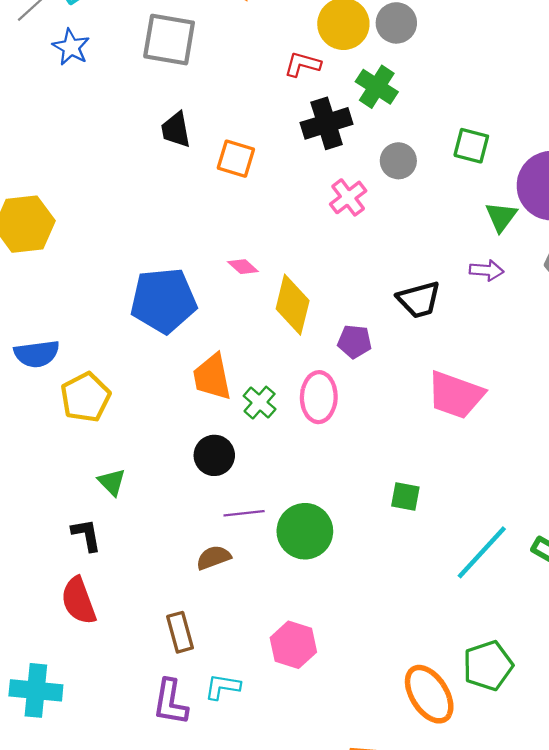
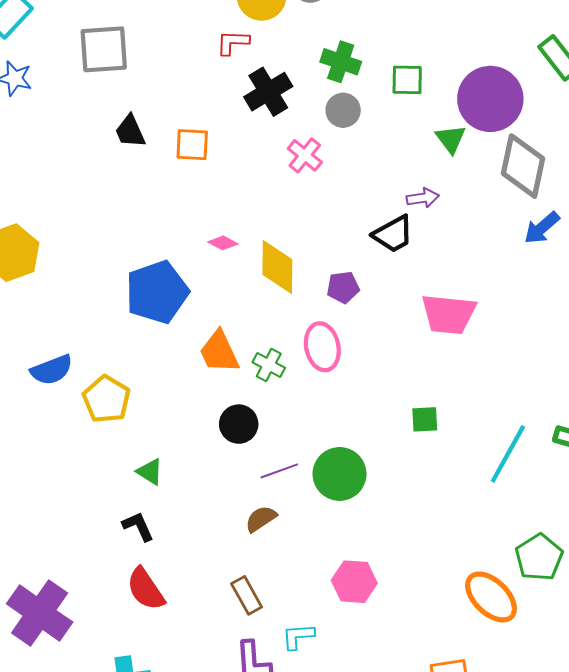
green cross: (377, 87) -> (341, 62), moved
purple arrow: (487, 270) -> (423, 198), moved

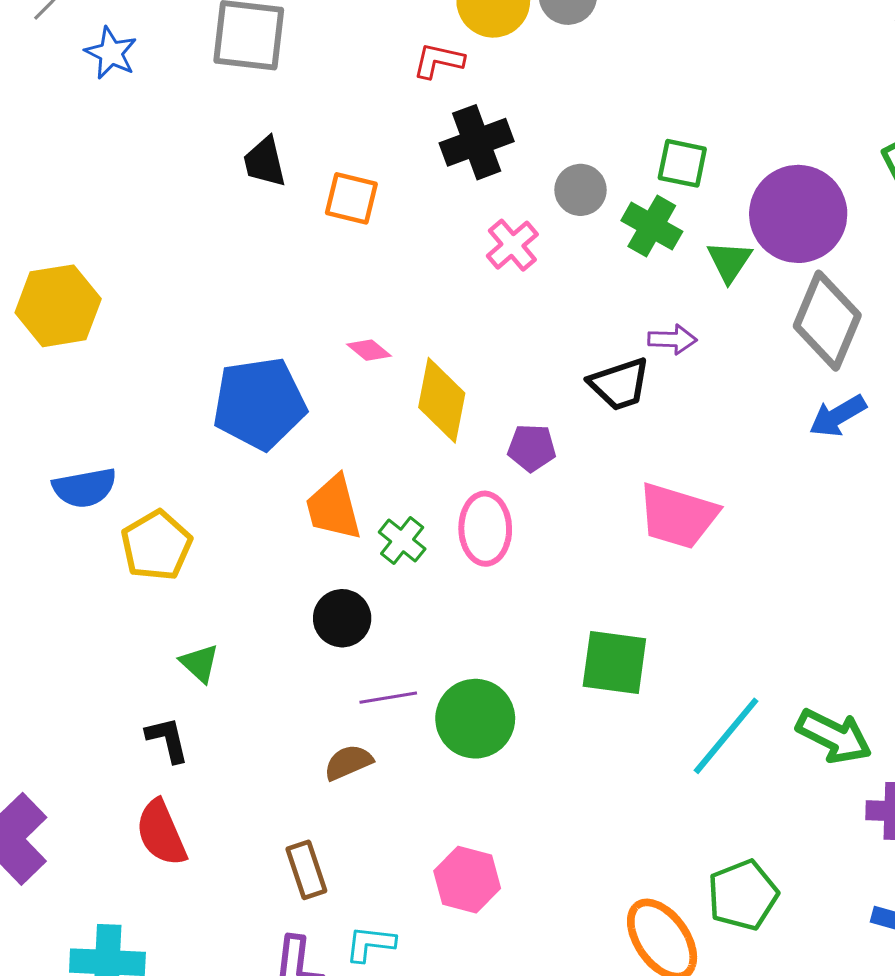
green cross: (341, 62) -> (652, 226), moved
green square: (425, 419) -> (614, 663), size x1.6

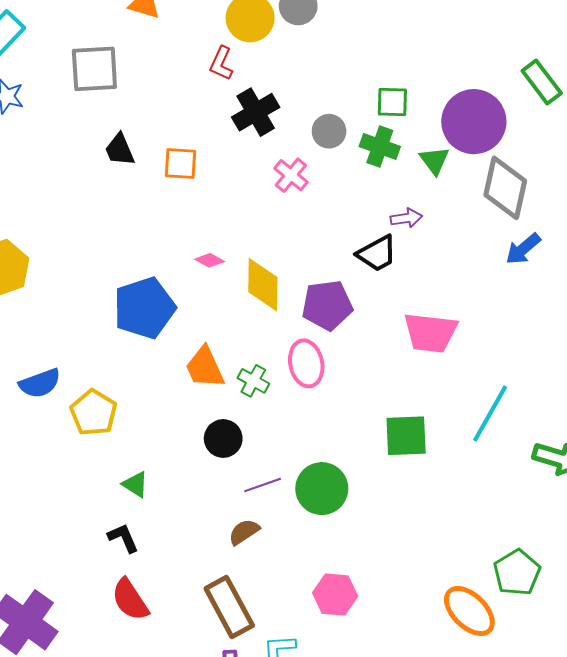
red L-shape: (438, 61) -> (221, 63), turned -68
purple pentagon: (532, 448) -> (327, 305), size x1.6
cyan line: (726, 736) -> (490, 413), moved
brown rectangle: (306, 870) -> (229, 607), size x1.6

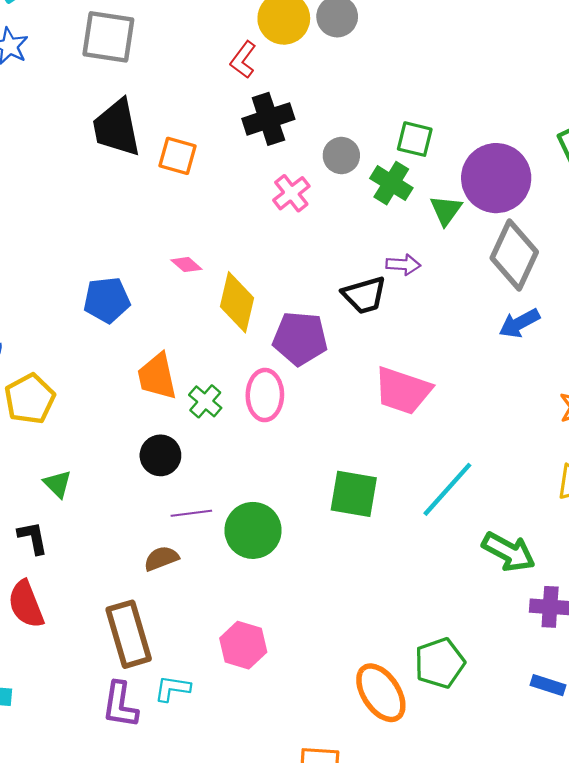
black trapezoid: (120, 150) -> (117, 128), size x1.6
blue pentagon: (144, 308) -> (107, 300), size x0.7

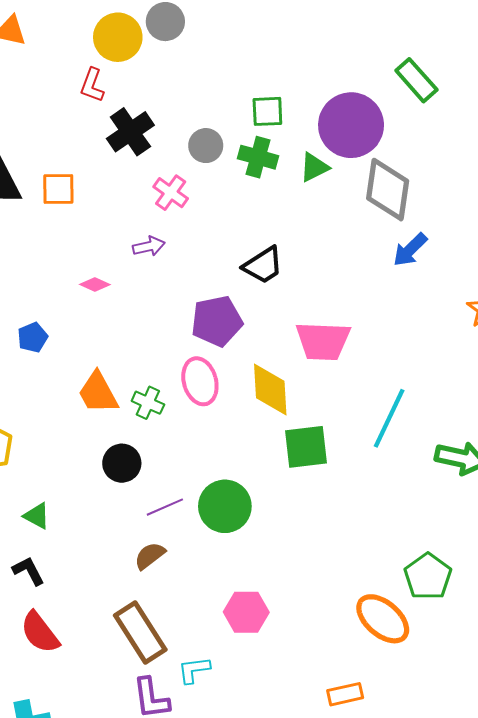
green triangle: (446, 210) -> (314, 167), turned 44
purple arrow: (403, 265) -> (149, 246), moved
blue pentagon: (107, 300) -> (33, 337), size x0.7
yellow diamond: (237, 302) -> (270, 389), moved

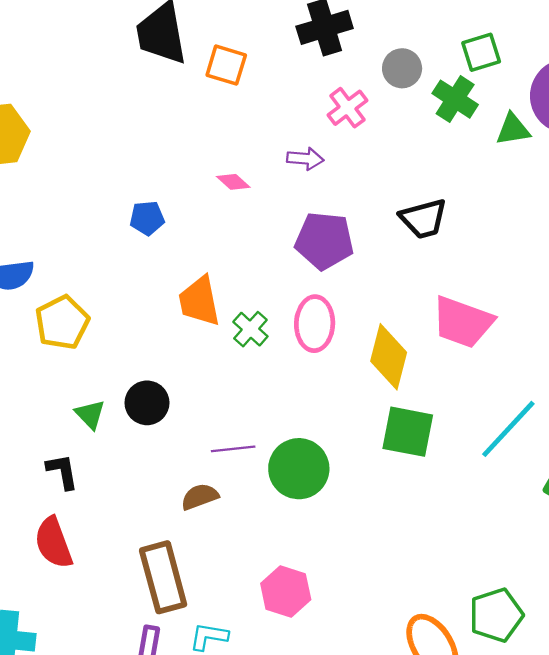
green square: (267, 111) -> (481, 52), turned -32
purple pentagon: (217, 321) -> (324, 241), moved
black circle: (122, 463) -> (147, 403), moved

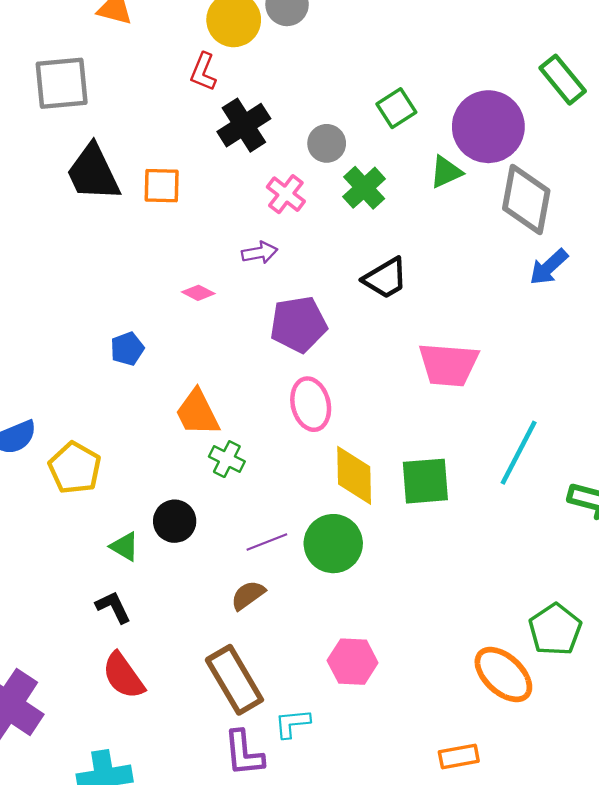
green cross: (455, 99) -> (364, 188), moved, turned 30
green cross: (250, 329) -> (227, 459), moved
yellow diamond: (389, 357) -> (354, 475), moved

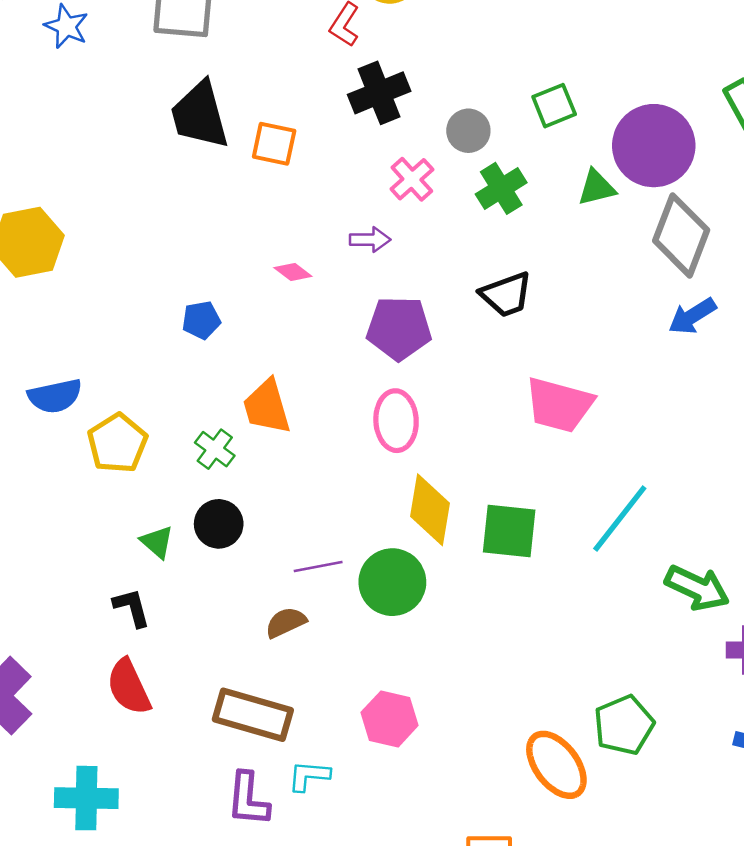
green cross: (227, 459) -> (215, 449), moved
brown rectangle: (234, 680) -> (253, 715), turned -54

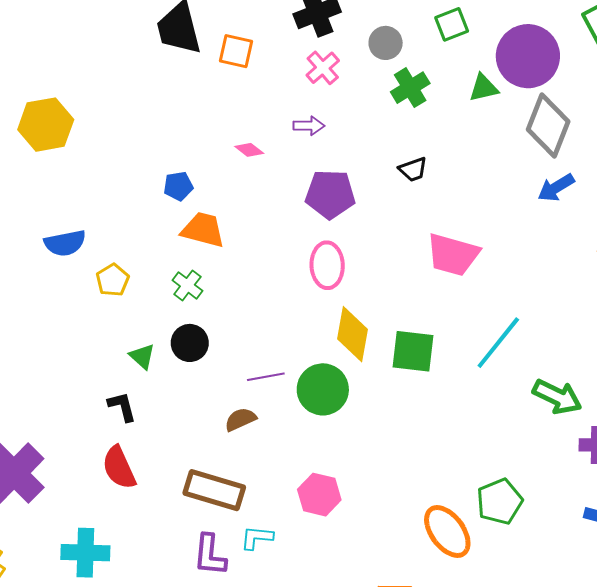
pink cross: (412, 179) -> (323, 68), moved
black trapezoid: (506, 295) -> (413, 169), size x0.7
orange trapezoid: (267, 407) -> (203, 230), moved, turned 120
yellow pentagon: (117, 443) -> (113, 280), size x0.7

